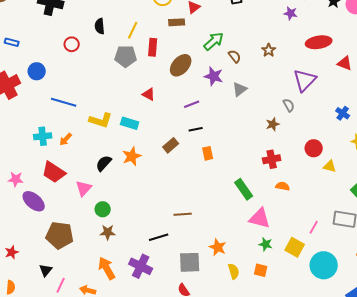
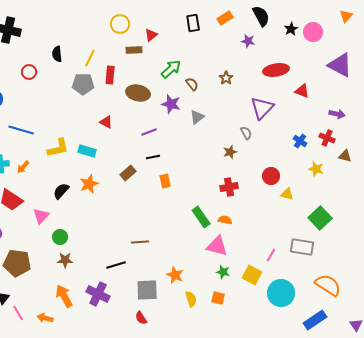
brown ellipse: (181, 65) -> (138, 93), turned 60
yellow L-shape: (101, 120) -> (58, 148), turned -30
orange semicircle: (283, 186) -> (225, 220), moved
pink line: (61, 285) -> (18, 313), turned -56

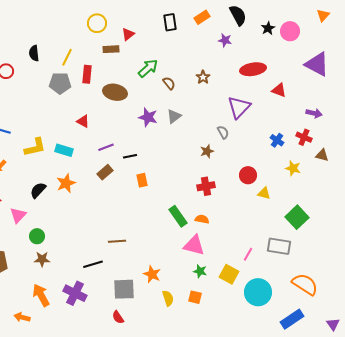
purple star: (171, 104) -> (148, 117), moved
purple line: (149, 132) -> (106, 147), moved

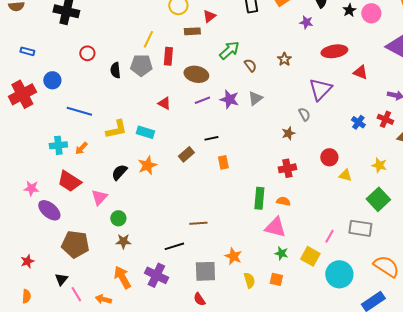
black semicircle: (34, 53) -> (115, 70), moved
purple line: (106, 147) -> (202, 100), moved
yellow star: (293, 168) -> (379, 165), moved
green rectangle: (178, 216) -> (259, 198), turned 40

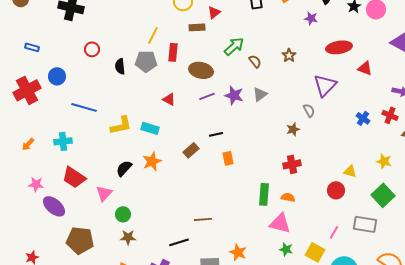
orange arrow: (81, 148) -> (28, 144), moved
red circle: (329, 157) -> (336, 190), moved

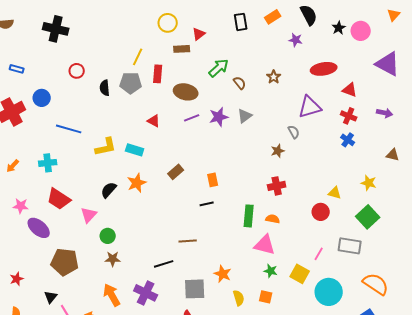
purple triangle: (325, 85) -> (310, 107), turned 30
purple star: (234, 95) -> (219, 117), turned -30
red cross: (390, 115) -> (349, 116), moved
black line: (216, 134) -> (207, 204), moved

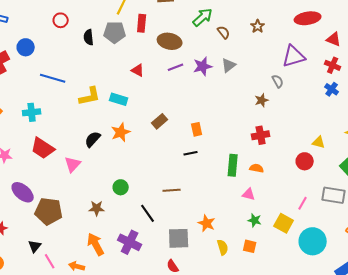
purple ellipse: (39, 228) -> (23, 192), moved
green circle: (108, 236) -> (121, 187), moved
pink triangle: (265, 245) -> (249, 194), size x0.6
black line: (164, 264) -> (148, 213), turned 72

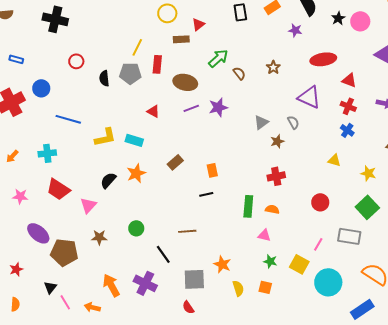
purple triangle: (294, 56) -> (309, 97), turned 40
gray triangle: (229, 65) -> (261, 122), moved
yellow triangle: (319, 142) -> (334, 160), moved
brown star: (97, 208) -> (99, 237), moved

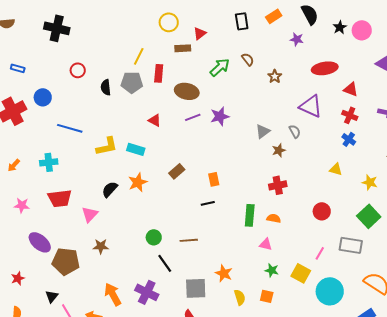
brown semicircle: (239, 73) -> (248, 59), moved
red trapezoid: (58, 189) -> (60, 198), turned -40
green circle: (136, 228) -> (154, 237), moved

